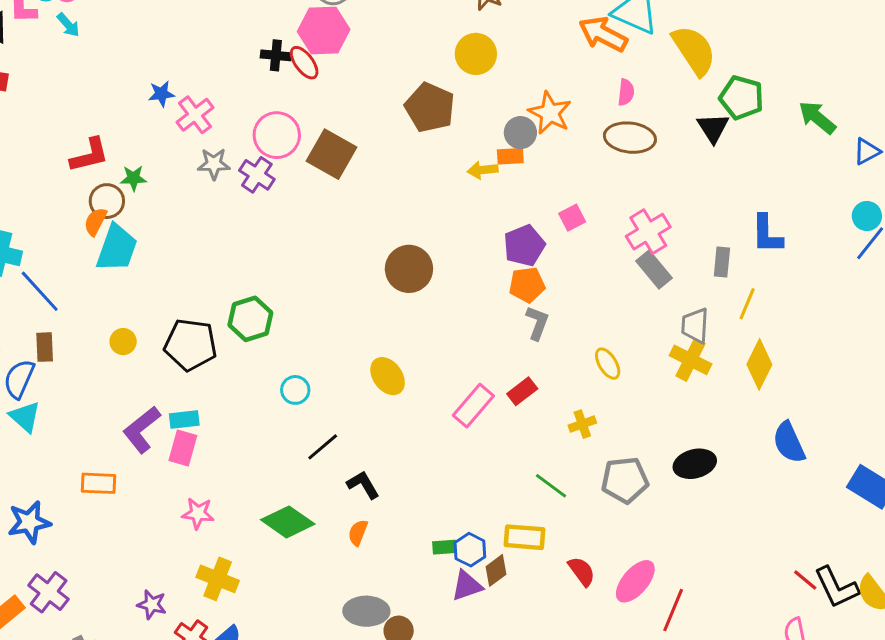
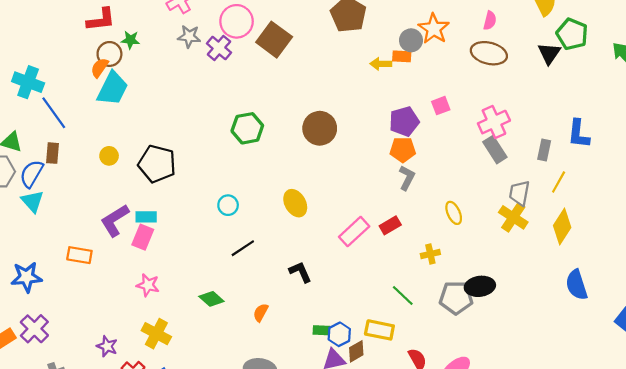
green hexagon: (250, 319) -> (247, 128), moved
black ellipse: (695, 464) -> (480, 286), moved
black L-shape: (363, 485) -> (300, 272), moved
green diamond: (288, 522) -> (211, 299), size x0.7

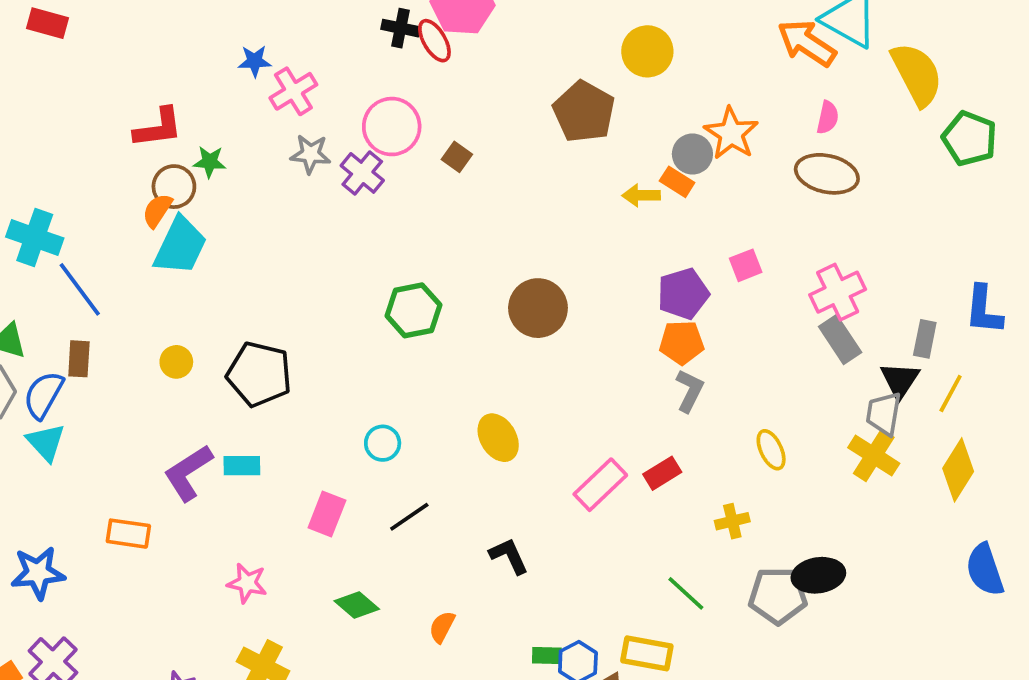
brown square: (274, 40) -> (457, 157), size x0.5
black triangle: (549, 53) -> (900, 380), moved
orange rectangle: (402, 56) -> (677, 182), turned 30
pink rectangle: (143, 237) -> (327, 514), moved

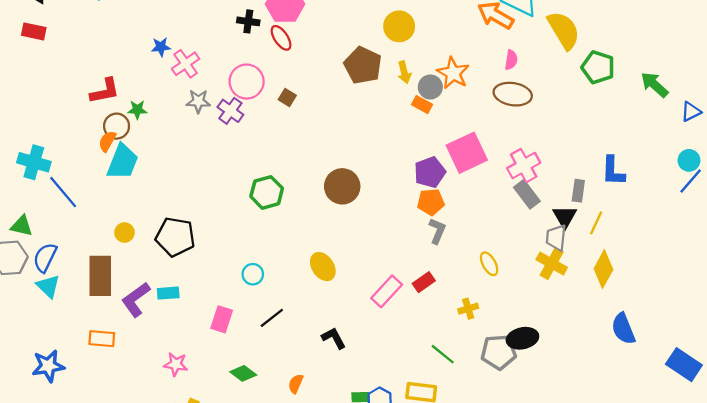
red ellipse: (434, 41) -> (281, 38), moved
yellow arrow: (641, 195) -> (404, 72), moved, turned -100
pink square: (746, 265) -> (467, 153), size x2.0
brown rectangle: (79, 359) -> (100, 276), moved, size x1.8

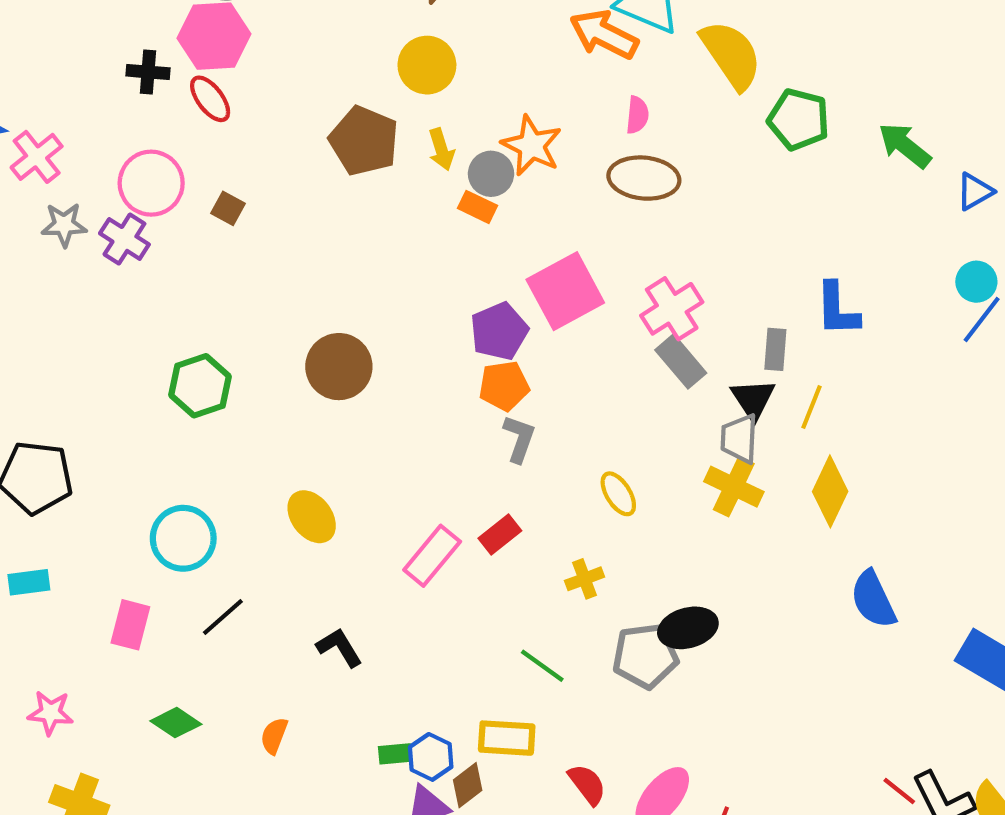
cyan circle: (253, 274) -> (183, 538), size x1.6

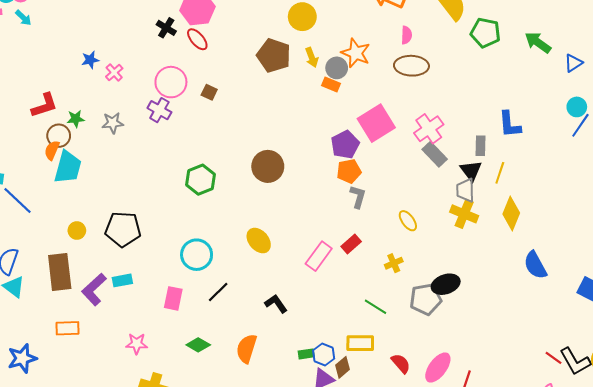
black cross: (148, 72) -> (166, 28), turned 30
pink cross: (37, 157) -> (114, 72), size x0.7
gray star: (64, 225) -> (113, 123), moved
orange semicircle: (274, 736) -> (247, 349), size x1.6

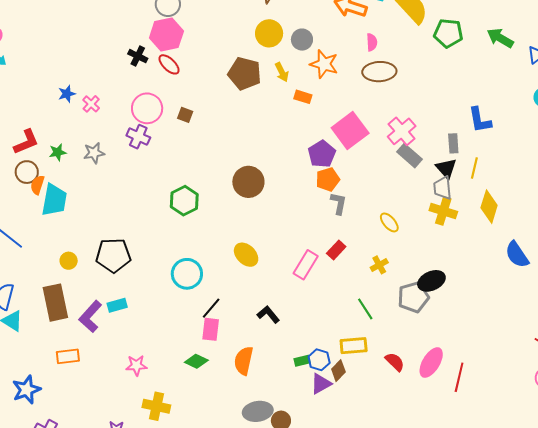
gray circle: (337, 68) -> (302, 40), moved
brown circle: (59, 136) -> (27, 172), moved
pink rectangle: (173, 298) -> (211, 329), moved
green line: (376, 307) -> (365, 309), turned 30

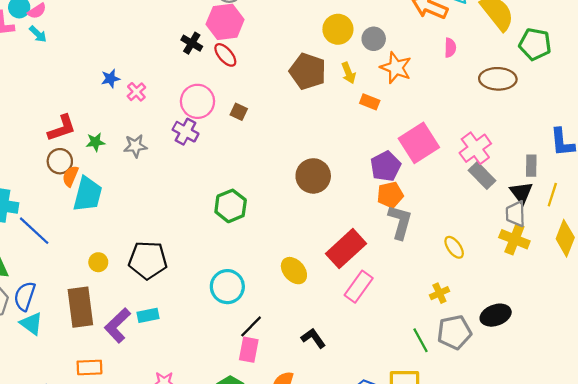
brown ellipse: (379, 72) -> (498, 79), moved
brown circle: (248, 182) -> (313, 176), moved
gray L-shape: (339, 203) -> (400, 222), size x1.4
red rectangle: (336, 250) -> (346, 249), moved, size x1.8
gray pentagon: (413, 297) -> (454, 332), moved

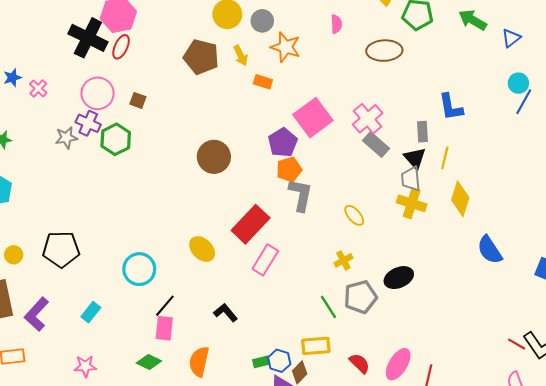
black cross: (192, 43) -> (88, 38), size x1.8
red ellipse: (225, 55) -> (121, 47), turned 70
gray star: (135, 146) -> (66, 138), moved
green hexagon: (231, 206) -> (116, 139), moved
cyan rectangle: (148, 315) -> (91, 312), moved, turned -36

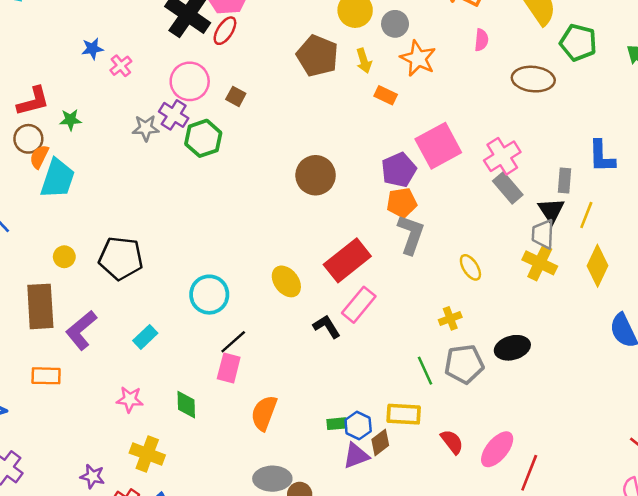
black L-shape: (225, 313) -> (327, 327), moved
green diamond: (149, 362) -> (186, 405), moved, turned 55

